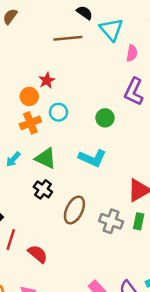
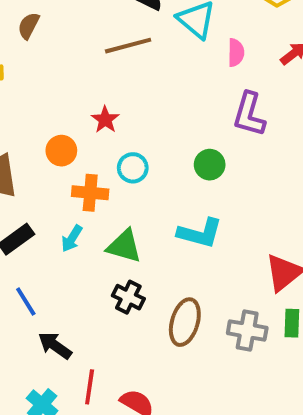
orange circle: (29, 96) -> (61, 151), moved
orange cross: (30, 123) -> (90, 193), turned 36
cyan arrow: (13, 159) -> (72, 238), moved

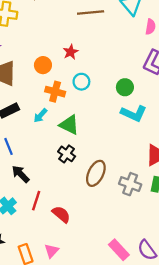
cyan L-shape: (200, 233) -> (134, 114), moved

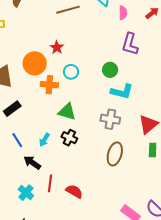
orange circle: (43, 65) -> (35, 63), size x1.5
cyan arrow: (40, 116) -> (44, 140), moved
brown ellipse: (96, 173) -> (115, 154), moved
gray cross: (130, 184) -> (110, 119), moved

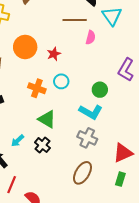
pink semicircle: (123, 13) -> (91, 37), moved
orange circle: (35, 63) -> (25, 47), moved
cyan L-shape: (122, 92) -> (91, 112), moved

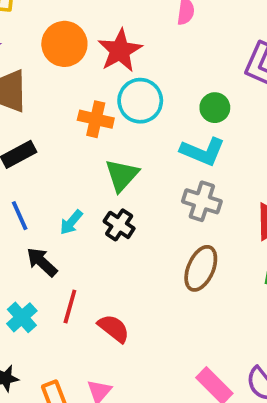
red star: (54, 54) -> (120, 51), size x1.6
cyan circle: (61, 81) -> (140, 101), size x1.5
green triangle: (47, 119) -> (122, 175), turned 48

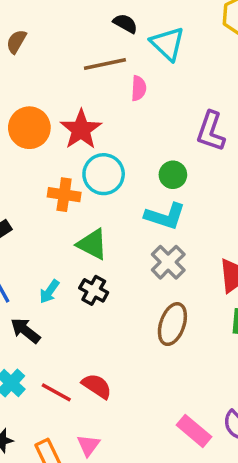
green triangle: (122, 175) -> (92, 244), turned -40
gray cross: (202, 201) -> (168, 262), turned 32
red line: (70, 307) -> (56, 392), moved, turned -72

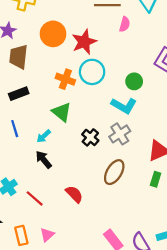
green triangle: (92, 244) -> (62, 112), moved
black cross: (94, 290) -> (90, 137), moved
black arrow: (25, 331) -> (44, 160), moved
red semicircle: (97, 386) -> (74, 194), moved

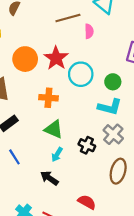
cyan circle: (92, 72) -> (81, 74), moved
cyan arrow: (44, 136) -> (57, 155), moved

